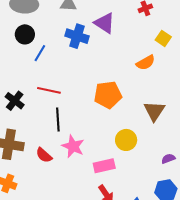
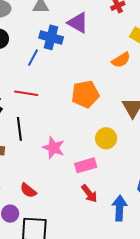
blue line: (40, 53) -> (33, 58), moved
black line: (58, 120) -> (19, 129), moved
red semicircle: (44, 155) -> (28, 190), moved

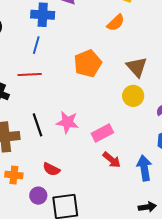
blue line: (33, 58) -> (36, 45), moved
black line: (19, 129) -> (37, 125), moved
yellow circle: (106, 138) -> (133, 96), moved

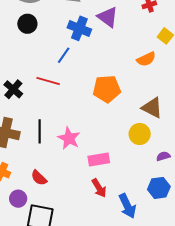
brown triangle: (137, 67) -> (152, 108), turned -40
blue arrow: (144, 168) -> (127, 206), turned 145

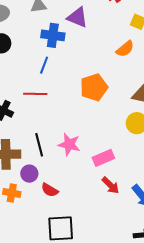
purple circle: (18, 199) -> (29, 174), moved

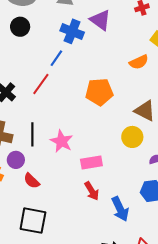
red line: (35, 94) -> (41, 84), turned -70

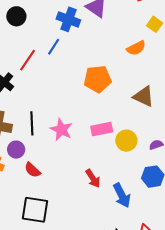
red line: (41, 84) -> (27, 60), moved
yellow circle: (132, 137) -> (126, 141), moved
pink rectangle: (91, 163) -> (102, 129), moved

